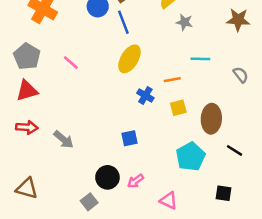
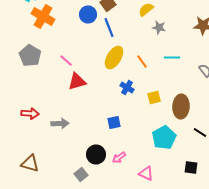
orange line: (172, 80) -> (142, 62), moved, turned 64
red triangle: (27, 91) -> (77, 82), moved
gray arrow: (64, 139) -> (60, 124), turned -42

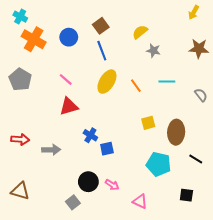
blue circle: (88, 14) -> (69, 37), moved
pink line: (66, 60) -> (66, 79), moved
blue cross: (127, 88) -> (90, 135), moved
cyan pentagon: (164, 138) -> (159, 164), turned -30
pink arrow: (119, 158) -> (112, 185), turned -112

